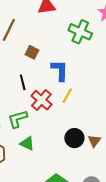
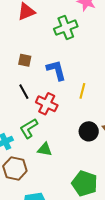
green cross: (80, 32) -> (66, 28), turned -30
yellow line: (67, 96) -> (82, 91), moved

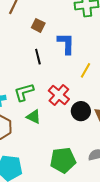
black line: (24, 92) -> (38, 57), moved
red cross: (47, 104) -> (59, 95), moved
green pentagon: (85, 183) -> (63, 160), turned 30

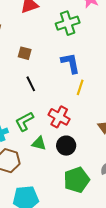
blue L-shape: (66, 43) -> (70, 63), moved
black circle: (81, 111) -> (66, 146), moved

